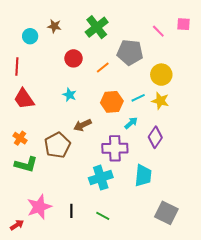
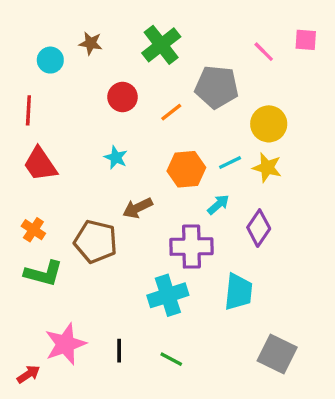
brown pentagon: (57, 145) -> (96, 242), turned -30

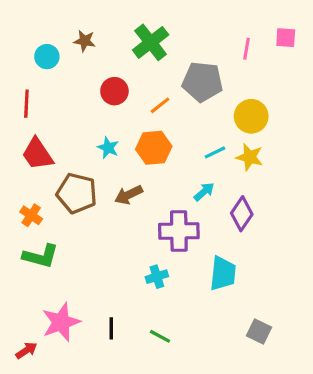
pink line: (264, 52) -> (246, 49), turned 55
orange hexagon: (186, 169) -> (154, 148), moved
brown pentagon: (96, 242) -> (77, 193), moved
cyan cross: (168, 295) -> (157, 277), size x0.6
gray square: (277, 354) -> (259, 332), size x0.7

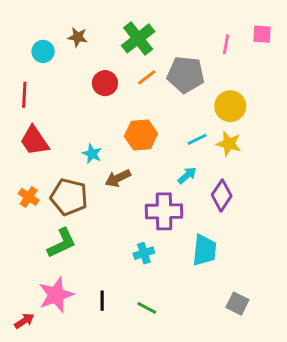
orange line: (160, 105) -> (147, 77), moved
cyan star: (108, 148) -> (92, 154), moved
brown pentagon: (77, 193) -> (69, 197), moved
green L-shape: (41, 256) -> (62, 243), moved, turned -40

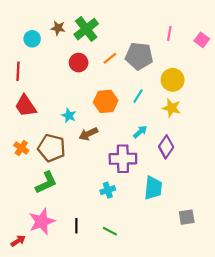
pink square: (262, 34) -> (202, 40), moved, turned 32
green cross: (138, 38) -> (86, 29), moved
cyan line: (197, 139) -> (138, 96), moved, turned -32
gray square: (237, 304) -> (187, 217), moved, turned -35

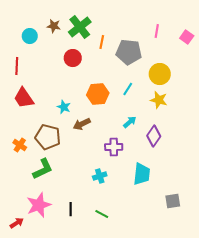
orange line: (110, 58) -> (102, 42), moved, turned -40
orange cross: (21, 148) -> (20, 145), moved
purple cross: (123, 159) -> (114, 147), size x0.7

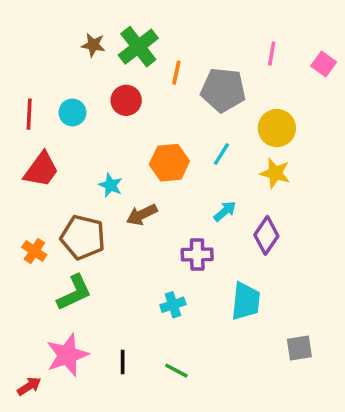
cyan circle: (30, 36) -> (72, 112), moved
red trapezoid: (24, 98) -> (41, 170), turned -110

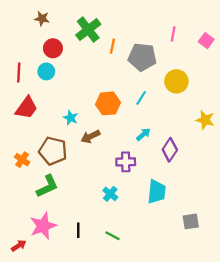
brown star: (93, 45) -> (42, 19), moved
red circle: (126, 100) -> (53, 48), moved
yellow star: (275, 173) -> (205, 120), moved
cyan cross: (173, 305) -> (110, 194), turned -32

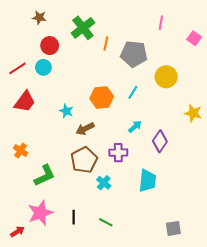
pink line: (173, 34) -> (161, 23), moved
red line: (19, 73) -> (17, 68), turned 54
brown pentagon: (53, 151) -> (84, 160), moved, turned 30
gray square: (191, 221) -> (173, 228), moved

